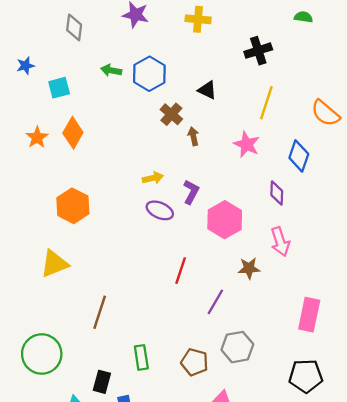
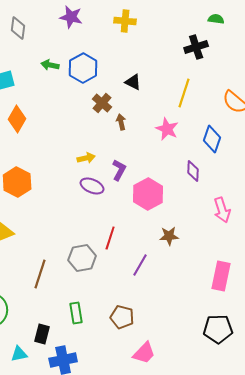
black cross: (258, 51) -> (196, 47), moved
pink arrow: (280, 242) -> (222, 210), moved
gray hexagon: (237, 347) -> (82, 258), moved

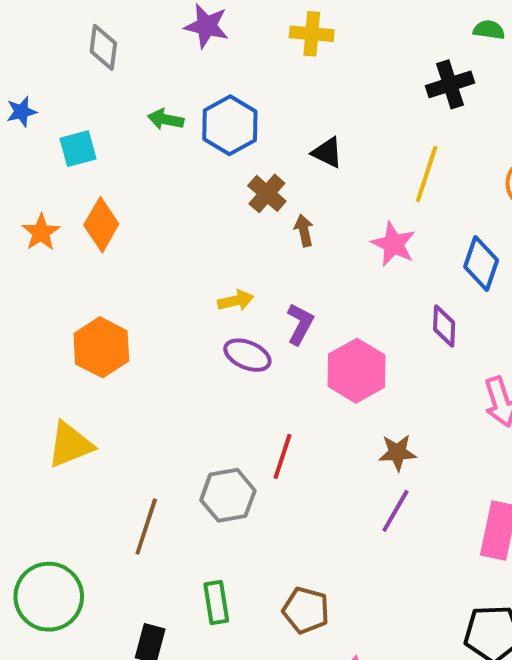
purple line: (140, 265) -> (395, 511), moved

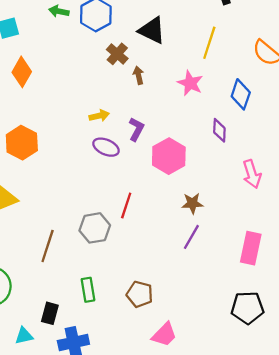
black triangle: (327, 153) -> (152, 30), size x1.5

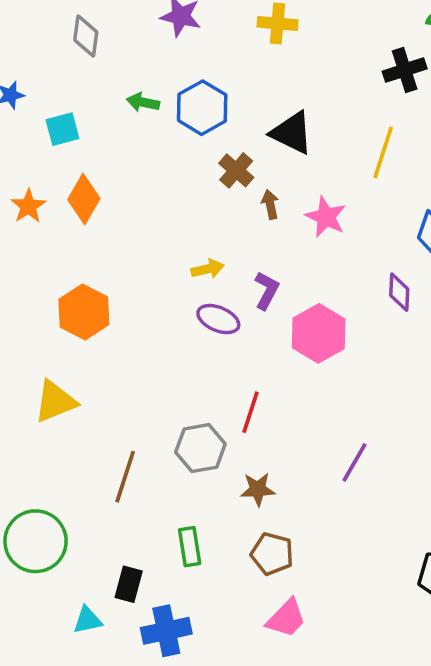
pink star: (190, 83) -> (326, 217), moved
brown star: (192, 203) -> (258, 489), moved
pink trapezoid: (164, 335) -> (286, 618), moved

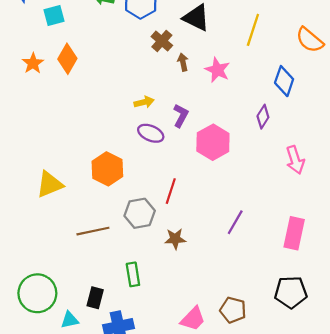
purple diamond: (399, 292) -> (263, 117), turned 30
orange hexagon: (84, 312) -> (107, 169), moved
brown line: (125, 477) -> (93, 231), turned 60
green circle: (36, 541) -> (37, 293), moved
brown pentagon: (272, 554) -> (233, 310), moved

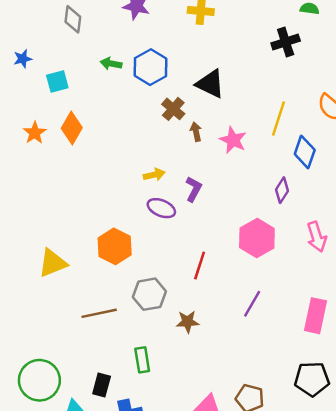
yellow line: (253, 30) -> (278, 119), moved
pink hexagon: (213, 142) -> (257, 238), moved
red line: (171, 191) -> (200, 266), moved

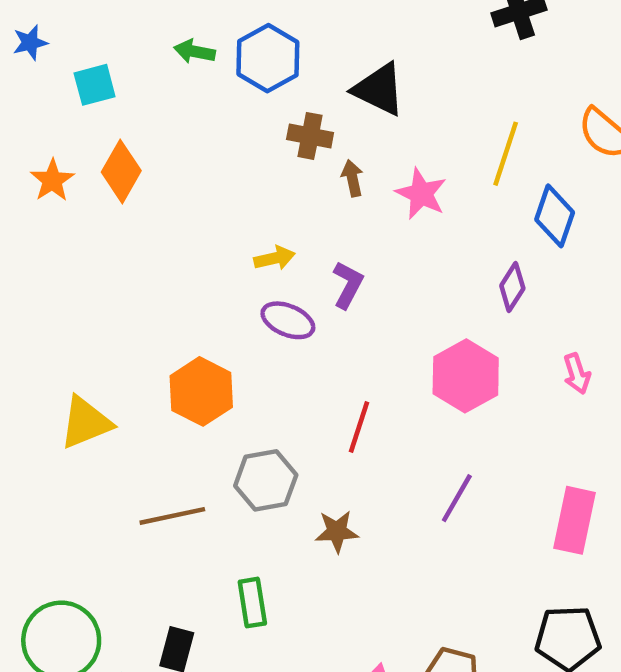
brown cross: (173, 109) -> (310, 136), turned -30
pink arrow: (317, 237) -> (577, 374), size x0.7

